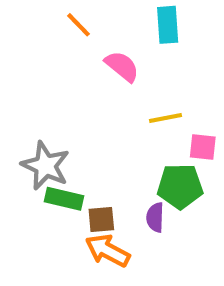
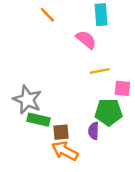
pink semicircle: (122, 66) -> (86, 40), moved

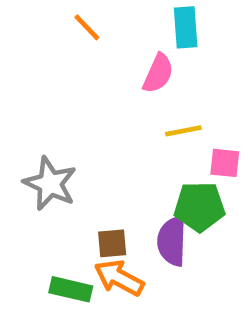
pink semicircle: (86, 40) -> (158, 73), turned 75
green rectangle: (39, 120) -> (71, 289), moved
purple semicircle: (94, 131) -> (172, 241), size x1.5

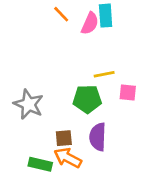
orange line: (87, 27) -> (61, 14), moved
pink semicircle: (158, 73) -> (90, 23), moved
green pentagon: (199, 207) -> (87, 99), moved

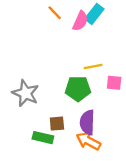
cyan rectangle: (106, 16) -> (94, 14), turned 42
orange arrow: (68, 158) -> (88, 141), moved
green rectangle: (40, 164) -> (43, 138), moved

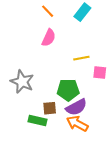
pink semicircle: (80, 21) -> (49, 38), moved
green pentagon: (78, 89) -> (68, 90), moved
purple semicircle: (87, 122) -> (76, 107), turned -120

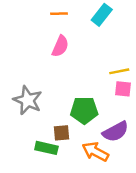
orange line: (48, 11) -> (59, 14), turned -48
yellow line: (81, 58) -> (119, 71), moved
purple semicircle: (76, 107) -> (116, 132), moved

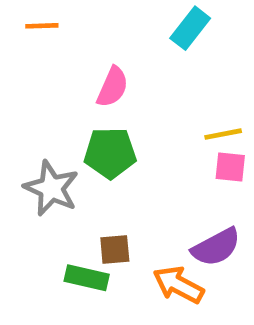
orange line: (59, 14) -> (42, 26), moved
green pentagon: (84, 110) -> (110, 153), moved

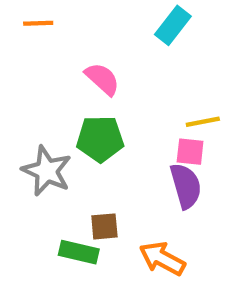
pink semicircle: (112, 87) -> (102, 79), turned -72
pink square: (230, 167) -> (190, 152), moved
purple semicircle: (216, 247) -> (186, 186), moved, turned -78

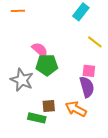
pink semicircle: (102, 79) -> (40, 50), moved
yellow line: (203, 122) -> (95, 42), moved, turned 49
orange arrow: (162, 259) -> (76, 109), moved

